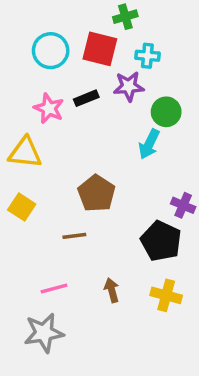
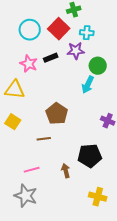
red square: (100, 49) -> (59, 29), turned 30
black pentagon: (161, 241) -> (90, 156), moved, turned -30
yellow cross: (166, 295) -> (98, 197), moved
gray star: (44, 333) -> (26, 196), turned 30

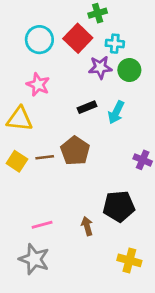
black rectangle: (51, 58) -> (87, 107), moved
green circle: (98, 66) -> (129, 70), moved
brown line: (44, 139) -> (45, 157), moved

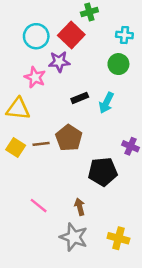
cyan cross: (115, 44) -> (124, 35), moved
purple star: (100, 67) -> (59, 62), moved
black pentagon: (119, 206) -> (103, 172), moved
pink line: (42, 225) -> (39, 206), turned 54
gray star: (34, 259) -> (74, 237), moved

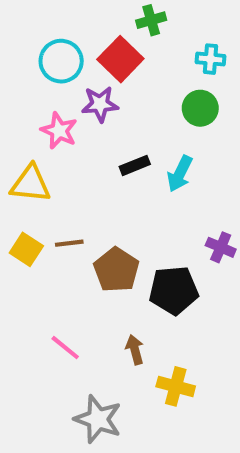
brown pentagon: (69, 138) -> (116, 270), moved
gray star: (74, 237) -> (98, 419), moved
yellow cross: (118, 238) -> (176, 386), moved

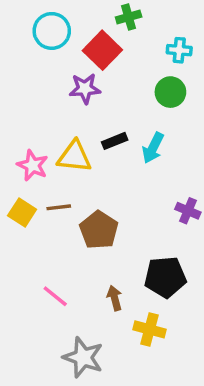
cyan circle: (61, 61) -> (52, 31), moved
pink star: (59, 131) -> (33, 165), moved
yellow triangle: (30, 184) -> (74, 157), moved
black pentagon: (174, 290) -> (165, 277), moved

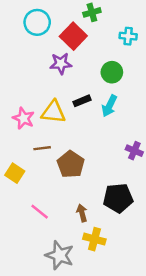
green circle: (170, 92) -> (112, 72), moved
yellow square: (22, 212) -> (15, 173), moved
yellow cross: (149, 329) -> (94, 239), moved

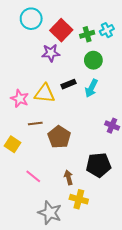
green cross: (92, 12) -> (87, 34), moved
cyan cross: (128, 36) -> (107, 30), turned -32

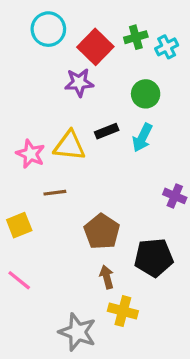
green cross: (87, 34) -> (136, 37), moved
brown pentagon: (59, 137) -> (102, 232), moved
yellow square: (12, 144) -> (19, 225), turned 35
pink line: (33, 176) -> (19, 280), moved

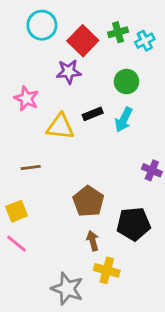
pink star: (31, 154) -> (26, 98), moved
brown line: (55, 193) -> (31, 168), moved
yellow square: (19, 225) -> (17, 211), moved

